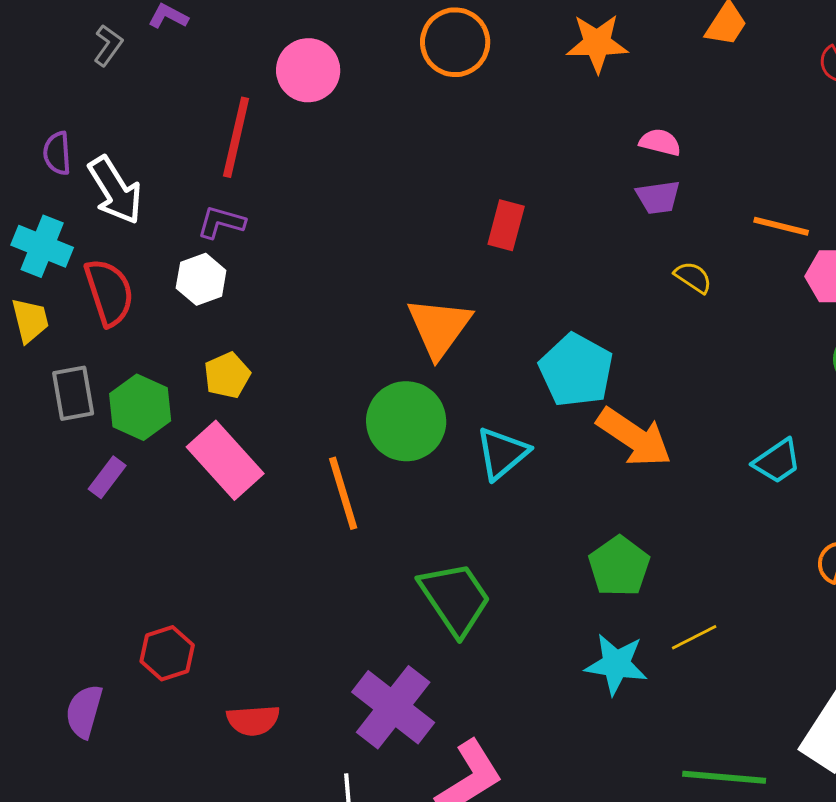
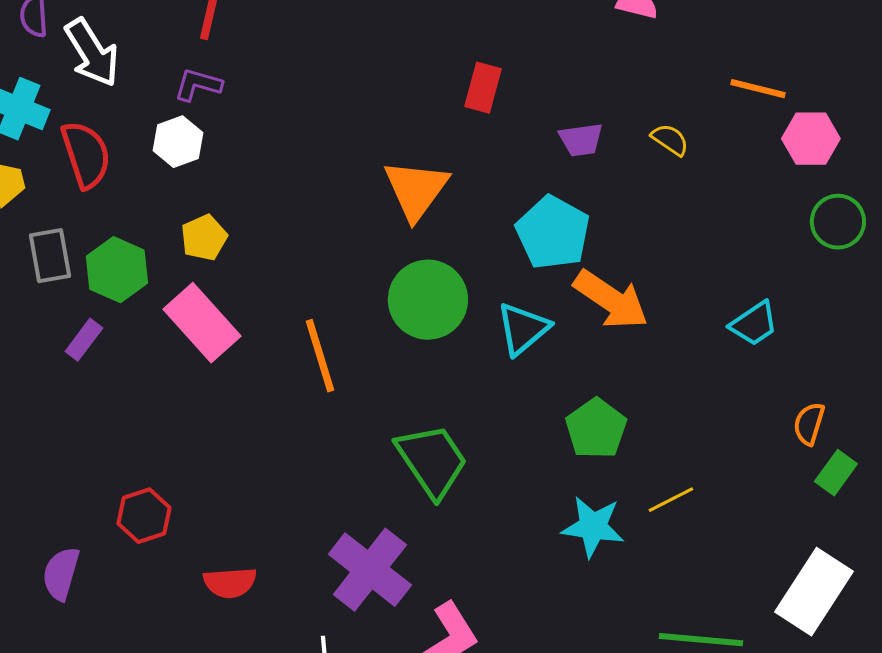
purple trapezoid: (658, 197) -> (581, 140), moved
green circle: (406, 421) -> (428, 300), moved
cyan triangle: (502, 453) -> (523, 329), moved

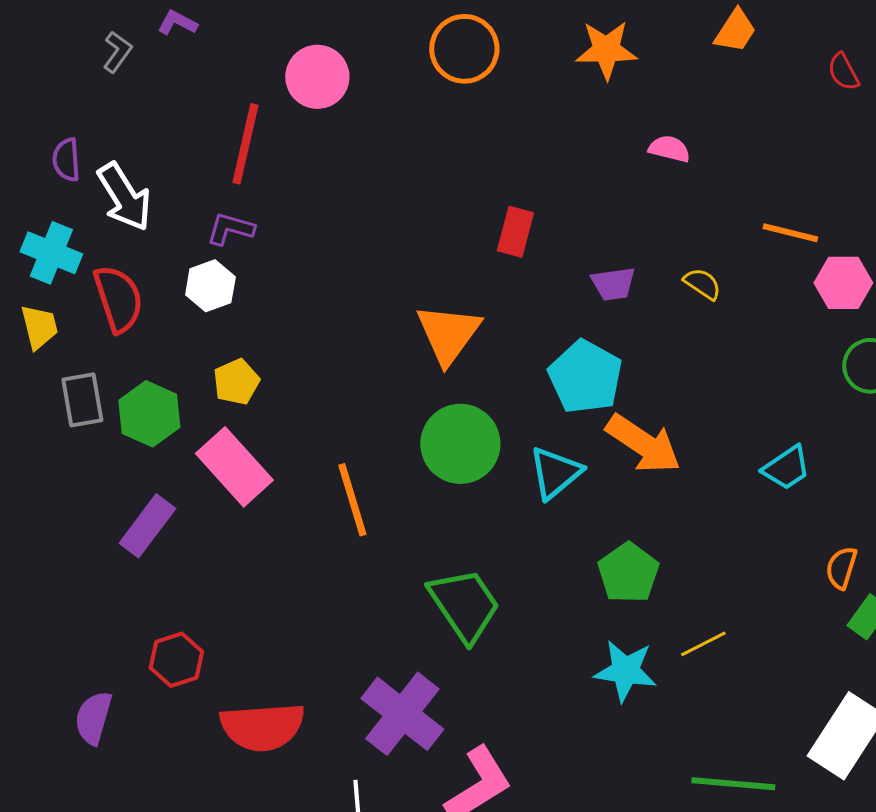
purple rectangle: (84, 340) -> (147, 526), moved, size x1.5
red semicircle: (230, 583) -> (262, 727), size x1.6

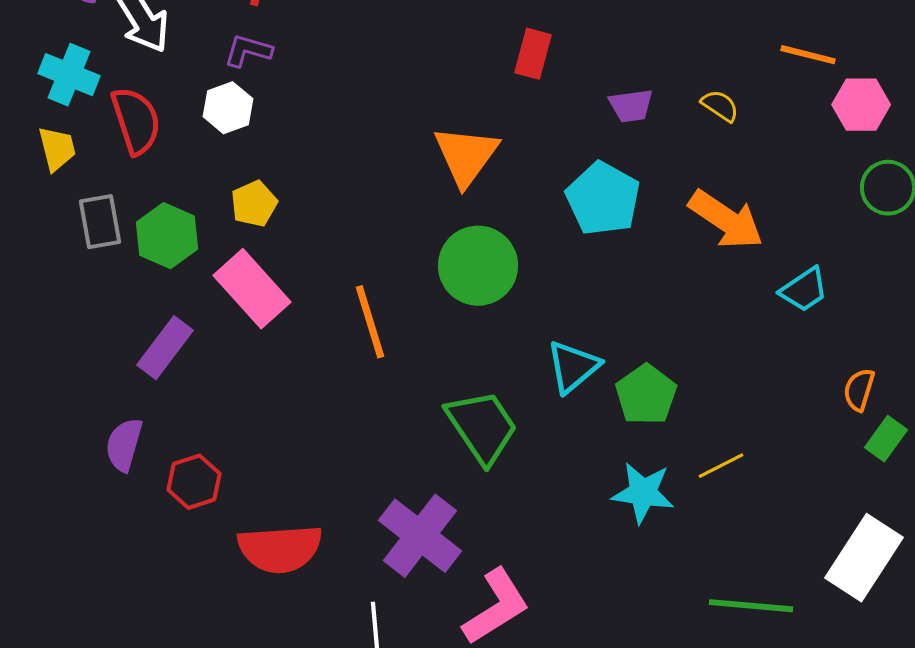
orange arrow: (643, 444) -> (726, 220), moved
cyan triangle: (555, 473) -> (573, 367), moved
purple semicircle: (93, 718) -> (124, 445), moved

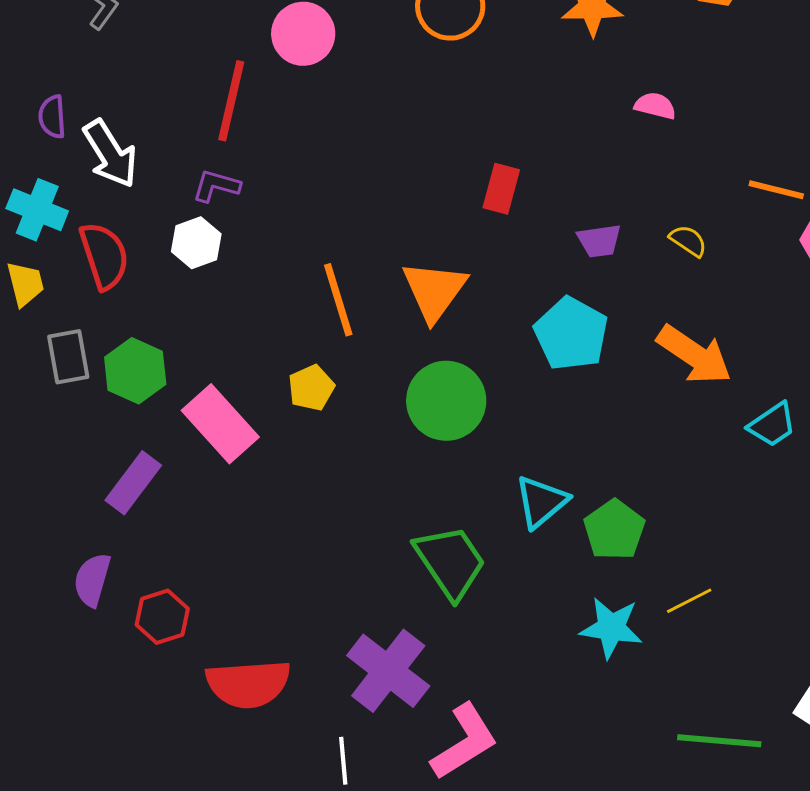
yellow pentagon: (254, 204) -> (311, 388), moved
orange line: (370, 322) -> (338, 300), moved

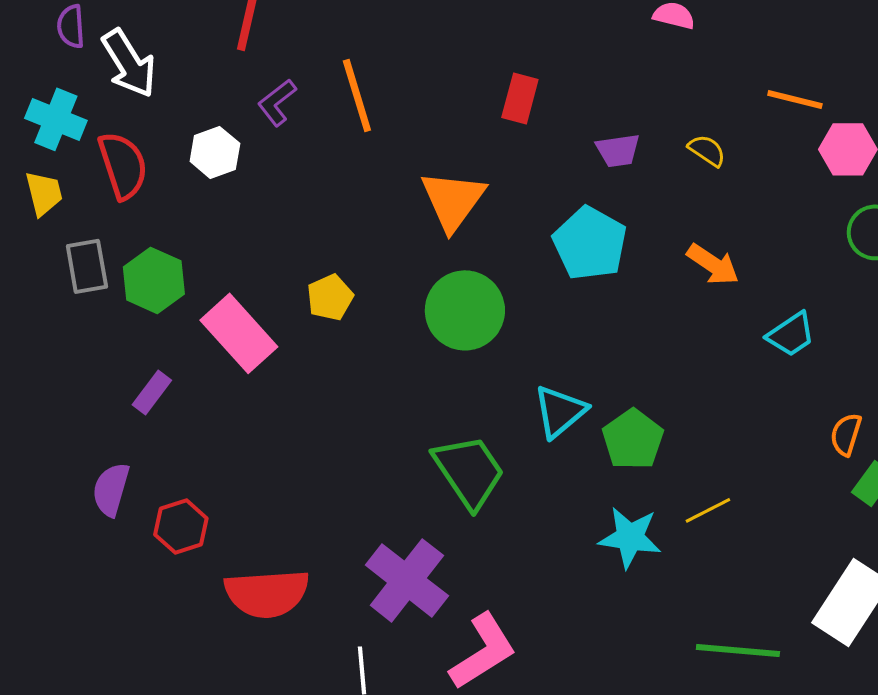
purple L-shape: (216, 186) -> (277, 102), moved, turned -54
orange line: (338, 300) -> (357, 95), moved
orange arrow: (694, 355) -> (713, 264), size x0.7
purple rectangle: (133, 483) -> (152, 392), size x0.7

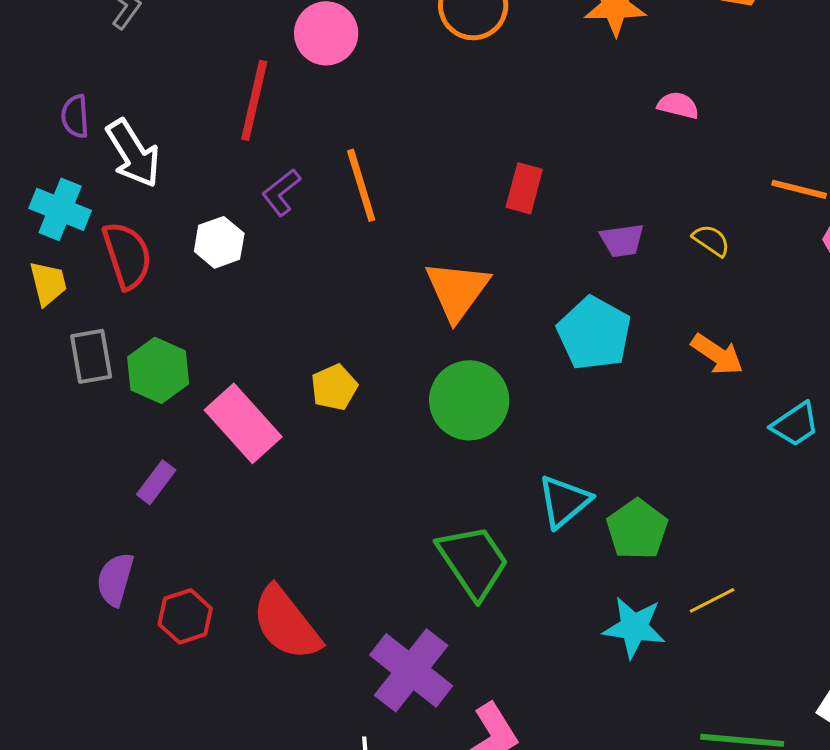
red semicircle: (267, 593) -> (286, 623), moved, turned 56

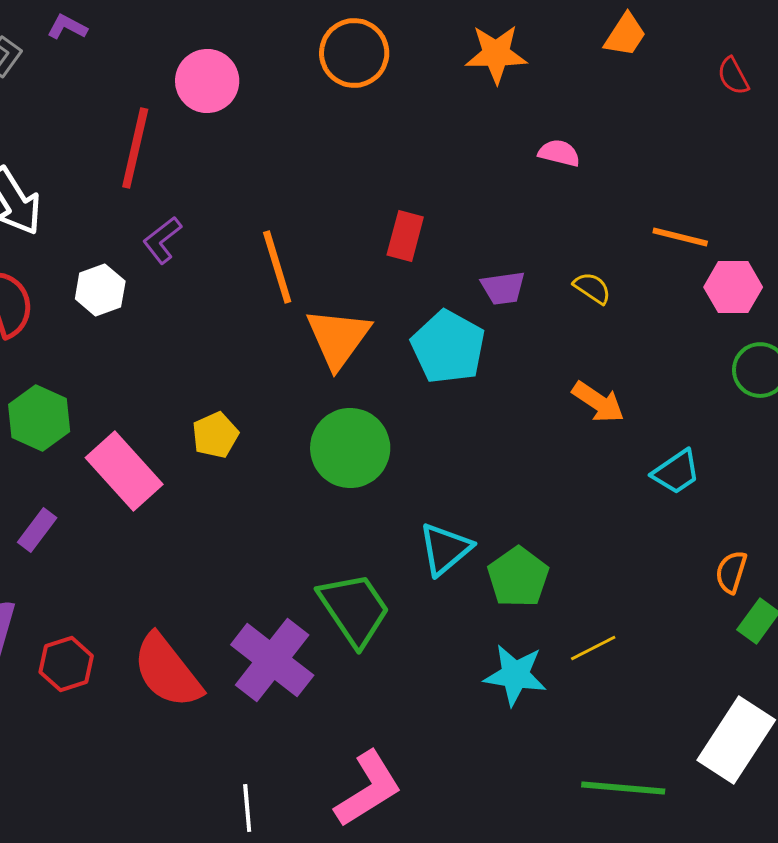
orange line: (361, 185) -> (277, 267), moved
cyan pentagon: (594, 333) -> (448, 347), moved
purple cross: (411, 670) -> (272, 660), moved

